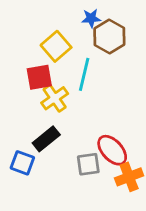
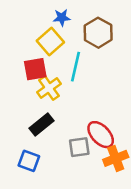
blue star: (91, 18) -> (62, 18), moved
blue square: (22, 163) -> (29, 161), moved

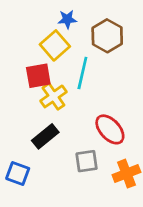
red ellipse: (101, 135) -> (110, 129), moved
blue square: (29, 161) -> (18, 174), moved

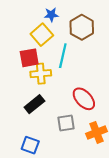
yellow cross: (53, 96) -> (41, 74), turned 30
blue square: (18, 174) -> (30, 145), moved

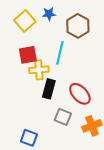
yellow square: (42, 35) -> (25, 21), moved
black rectangle: (34, 104) -> (49, 89), moved, turned -36
gray square: (66, 123) -> (63, 117), turned 30

